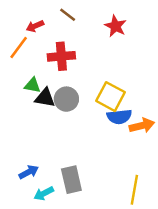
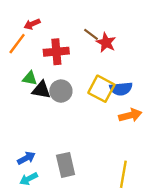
brown line: (68, 15) -> (91, 34), moved
red star: (115, 26) -> (106, 42), moved
blue semicircle: (119, 117) -> (121, 89), moved
cyan arrow: (44, 193) -> (29, 179), moved

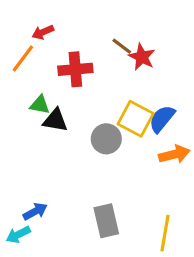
blue semicircle: (121, 89) -> (162, 119), turned 135
gray circle: (61, 91) -> (106, 139), moved
gray rectangle: (66, 165) -> (106, 221), moved
cyan arrow: (29, 179) -> (18, 235), moved

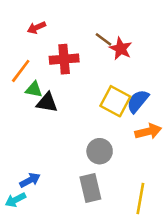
orange line: (23, 58) -> (21, 71), moved
gray circle: (106, 139) -> (100, 151), moved

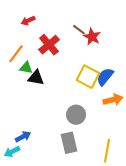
red cross: (64, 59) -> (49, 45), turned -35

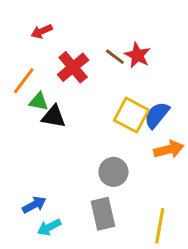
brown line: (79, 30) -> (115, 57), moved
cyan arrow: (12, 152) -> (49, 227), moved

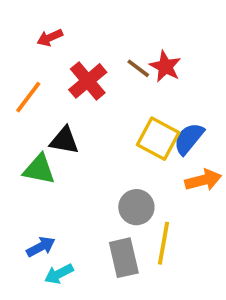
green triangle: (39, 102) -> (39, 169), moved, size x1.4
yellow line: (160, 226) -> (163, 243), moved

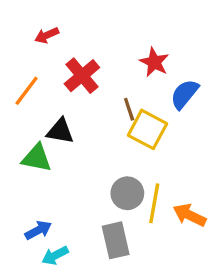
brown line: (138, 68) -> (129, 109), moved, turned 35
blue semicircle: (189, 139) -> (184, 94), moved
orange arrow: (203, 180) -> (190, 215), moved, turned -140
yellow line: (163, 243) -> (154, 203), moved

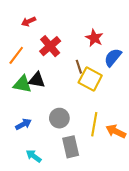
green triangle: (37, 158) -> (22, 84), moved
gray circle: (127, 193) -> (59, 118), moved
blue arrow: (38, 230) -> (23, 124), moved
cyan arrow: (55, 255) -> (34, 156), turned 63

